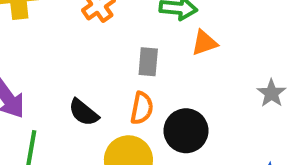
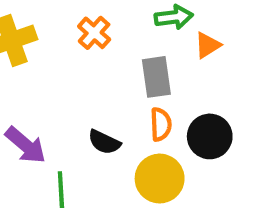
gray rectangle: (148, 62) -> (156, 77), size x1.4

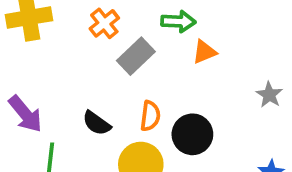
gray rectangle: (156, 77) -> (136, 56), moved, turned 45

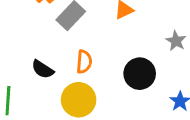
black circle: (192, 134) -> (140, 74), moved

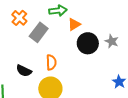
black circle: (140, 74) -> (88, 43), moved

